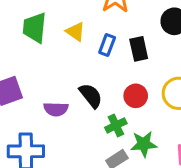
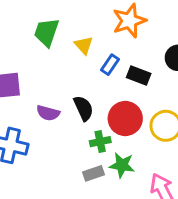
black rectangle: (139, 49) -> (139, 76), turned -70
red circle: (136, 96) -> (125, 119), size x1.5

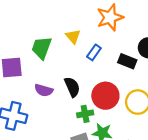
green trapezoid: (46, 32) -> (42, 48), moved
black rectangle: (139, 76) -> (127, 61), moved

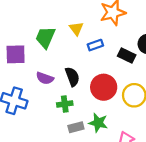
blue rectangle: (94, 52) -> (95, 45), turned 32
green cross: (85, 114) -> (65, 104), moved

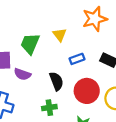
blue rectangle: (95, 45) -> (77, 59), moved
purple semicircle: (45, 78) -> (22, 74), moved

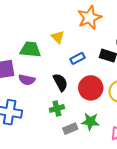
green trapezoid: (30, 44) -> (30, 49), turned 80

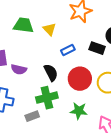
green trapezoid: (30, 49) -> (23, 25), moved
green cross: (57, 109) -> (47, 98), size x1.5
gray rectangle: (70, 129) -> (32, 116), moved

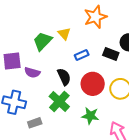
green trapezoid: (23, 25) -> (43, 41), moved, turned -55
green cross: (47, 98) -> (59, 101), turned -35
gray rectangle: (32, 116) -> (35, 123), moved

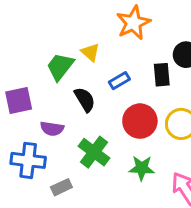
black rectangle: (111, 54) -> (162, 75), turned 70
purple semicircle: (32, 72) -> (52, 129), moved
black semicircle: (64, 77) -> (85, 100), moved

